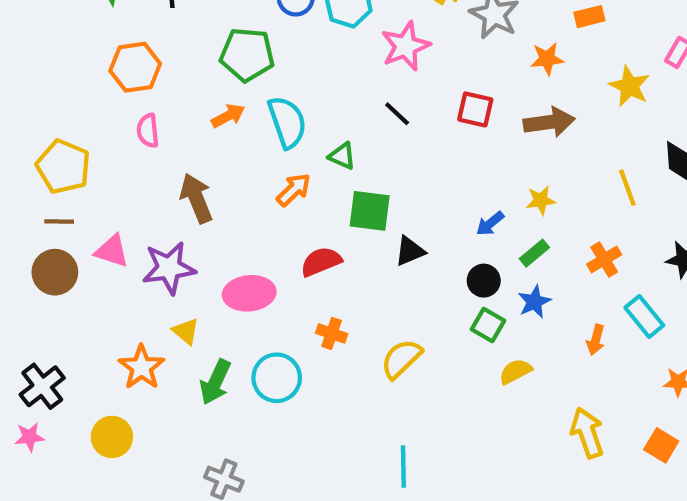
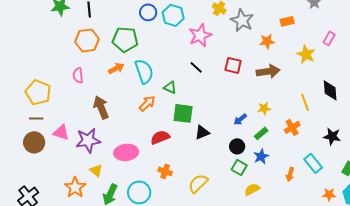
orange hexagon: (135, 67) -> (87, 40), moved
orange cross: (604, 259) -> (292, 127), moved

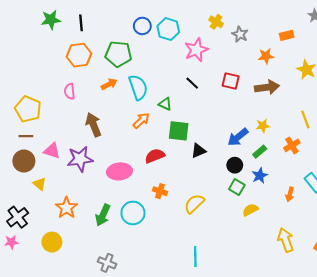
gray star: (242, 20) -> (240, 34), size x0.7
blue arrow: (240, 119) -> (238, 137), size x1.5
yellow triangle: (96, 170) -> (39, 184), moved

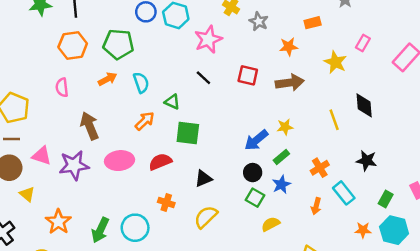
cyan semicircle: (138, 87) -> (141, 83), size x0.7
orange cross: (292, 145) -> (320, 168), moved
black triangle: (198, 151) -> (203, 179), moved
pink ellipse: (119, 171) -> (119, 161), moved

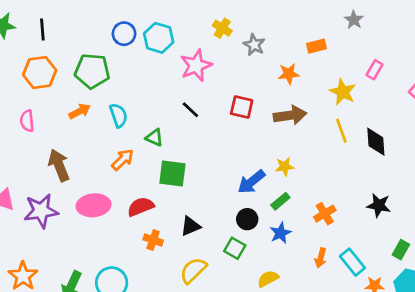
yellow line: (334, 120) -> (341, 131), moved
cyan rectangle: (344, 193) -> (352, 262), moved
green square: (255, 198) -> (235, 248), moved
orange cross: (166, 203) -> (153, 240), moved

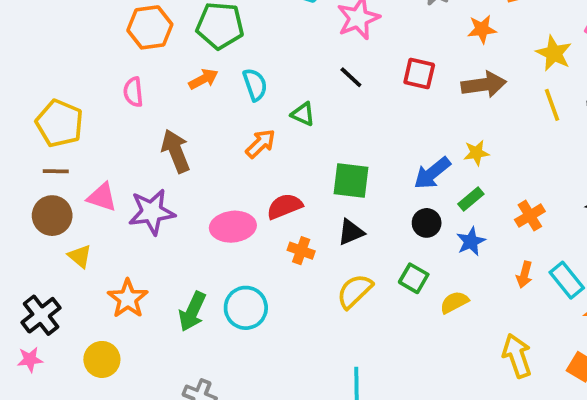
green square: (172, 173) -> (351, 181), moved
pink ellipse: (94, 205) -> (233, 227), moved
green square: (235, 248) -> (414, 278), moved

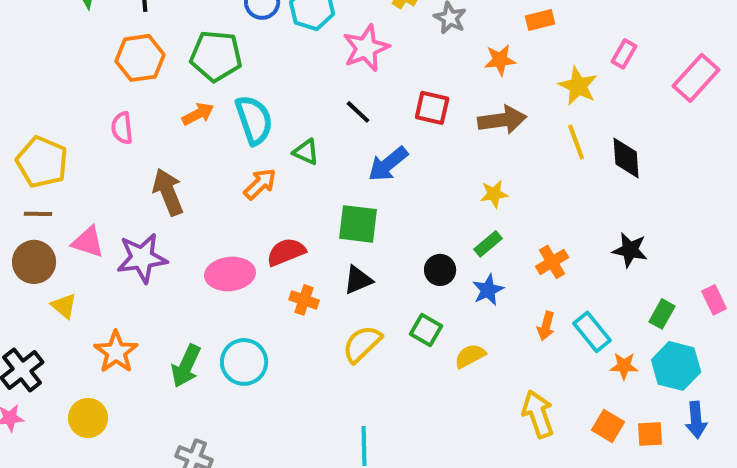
cyan semicircle: (255, 85) -> (254, 120), size x1.4
blue arrow: (432, 173) -> (388, 164), moved

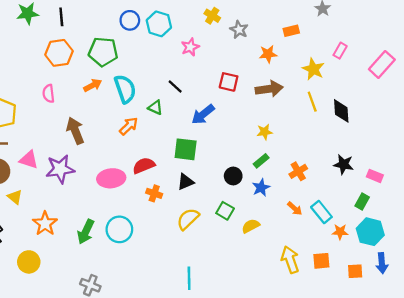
pink star: (366, 48) -> (190, 47), size x0.7
black line: (358, 112) -> (175, 87), moved
pink rectangle: (714, 300) -> (375, 176), moved, turned -42
orange arrow: (546, 326) -> (295, 209), turned -63
orange square: (608, 426) -> (321, 261), moved, turned -36

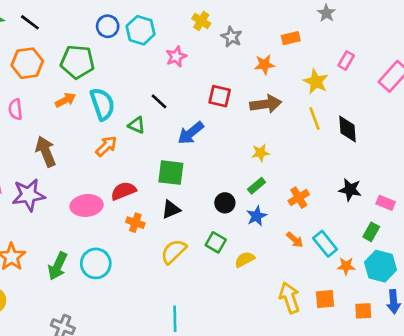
black line: (61, 17) -> (30, 22), turned -48

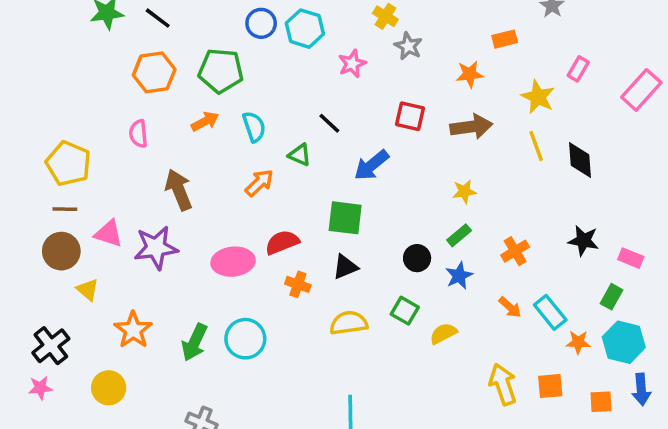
gray star: (232, 37) -> (408, 46), moved
cyan semicircle: (102, 104) -> (254, 127), size x0.7
yellow semicircle: (174, 252) -> (349, 323), turned 36

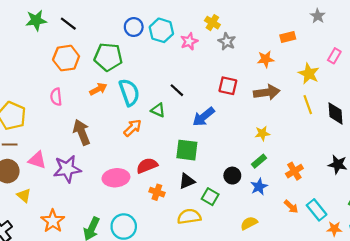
pink star: (352, 64) -> (189, 41), moved
cyan semicircle: (254, 127) -> (129, 92), size x1.4
green square: (405, 311) -> (210, 197), moved

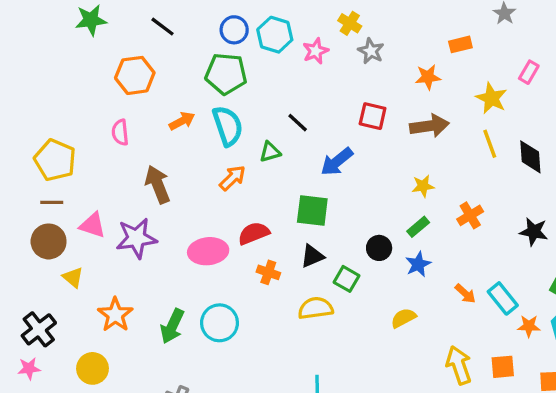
black line: (68, 24) -> (163, 27), moved
green pentagon: (108, 57) -> (226, 74), moved
green triangle: (158, 110) -> (270, 152), turned -40
orange cross: (294, 171) -> (470, 215), moved

